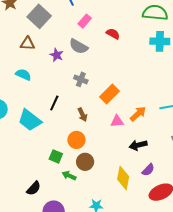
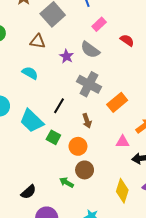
gray cross: (81, 79) -> (89, 84), size x1.6
pink triangle: (117, 121) -> (123, 142), moved
green square: (56, 156) -> (53, 137), moved

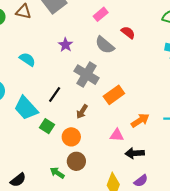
brown triangle: (38, 41) -> (23, 12), moved
gray semicircle: (90, 50) -> (105, 45), moved
brown arrow: (87, 121) -> (82, 112), turned 48

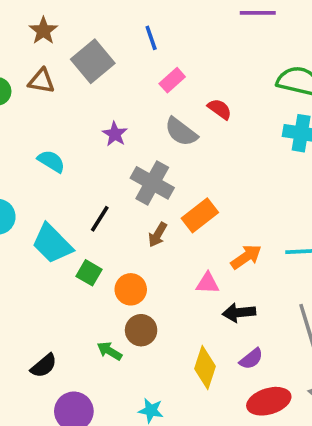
brown arrow: (82, 112) -> (158, 235), moved

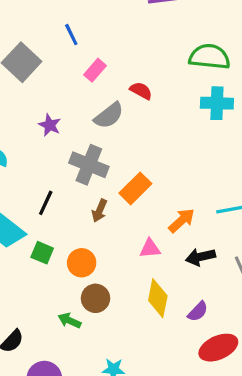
gray semicircle: (181, 132) -> (109, 116), turned -68
black arrow: (239, 313) -> (200, 257), moved
yellow diamond: (205, 368) -> (158, 298), moved

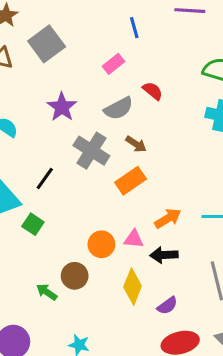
blue line: (71, 35) -> (134, 28), moved
purple star: (50, 125) -> (62, 107), size x1.4
brown arrow: (100, 211) -> (136, 144), moved, turned -90
black arrow: (200, 257) -> (164, 255), moved
orange circle: (82, 263) -> (101, 244), moved

